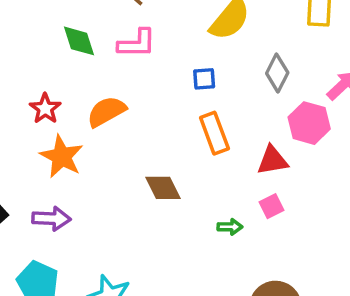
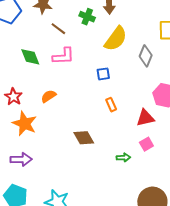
gray diamond: (277, 73) -> (146, 56), moved
orange semicircle: (106, 112) -> (49, 96), size x0.7
orange rectangle: (214, 133) -> (111, 105), size x0.6

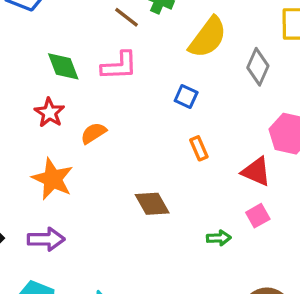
brown line: (58, 29) -> (126, 17), moved
blue square: (103, 74) -> (186, 97), turned 32
red star: (13, 97) -> (49, 113), moved
red triangle: (145, 118) -> (256, 172), turned 36

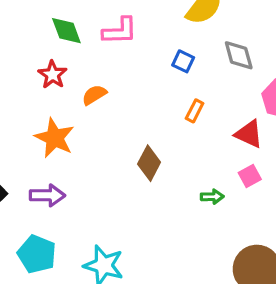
gray diamond: (258, 67) -> (239, 55), moved, turned -40
orange rectangle: (199, 148) -> (195, 111), turned 50
brown diamond: (152, 204) -> (149, 163), turned 56

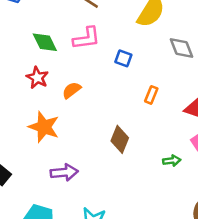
blue square: (183, 61) -> (123, 58), moved
purple arrow: (47, 195) -> (64, 172), moved

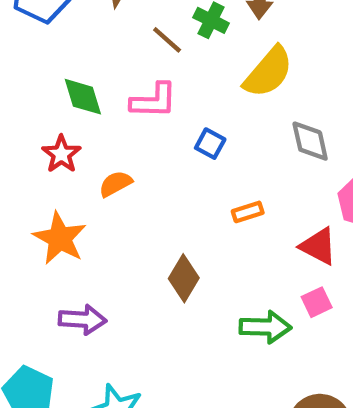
orange rectangle: (151, 95) -> (248, 212), turned 42
green arrow: (172, 161) -> (265, 327), size x1.6

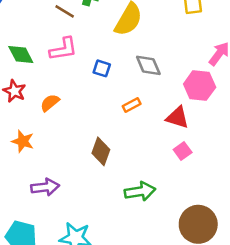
gray diamond: (310, 141) -> (148, 65), moved
orange star: (60, 238) -> (23, 141), size x0.7
green arrow: (265, 327) -> (140, 191), moved

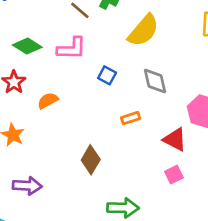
green diamond: (21, 55) -> (27, 46), turned -40

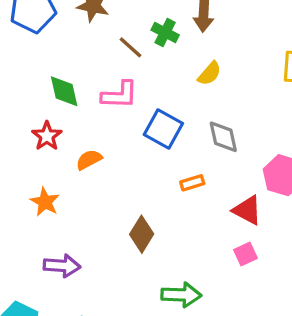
yellow semicircle: (143, 30) -> (210, 74), size x0.6
green diamond: (27, 46) -> (64, 91), turned 44
blue square: (107, 75) -> (163, 129), size x1.6

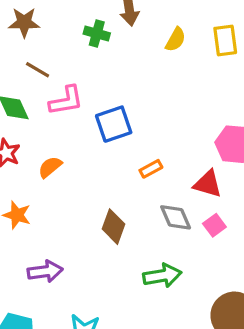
brown line: (130, 47) -> (38, 70), moved
yellow semicircle: (210, 74) -> (176, 40), moved
blue square: (163, 129) -> (114, 124), turned -36
gray diamond: (223, 137) -> (176, 217), moved

